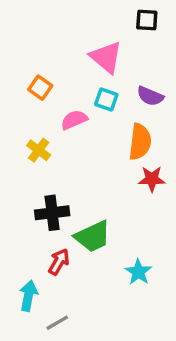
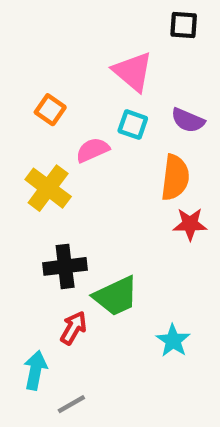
yellow cross: (39, 150) -> (48, 188), size x1.5

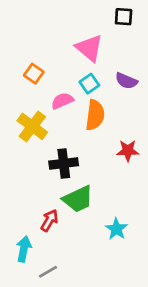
cyan square: (133, 125) -> (89, 84), turned 36
orange semicircle: (175, 177) -> (95, 115), moved
black cross: (65, 266) -> (64, 163), moved

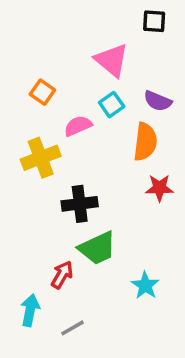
orange semicircle: (95, 115) -> (145, 142), moved
yellow cross: (32, 126) -> (41, 158), turned 32
gray line: (48, 272) -> (73, 328), moved

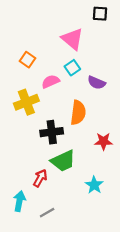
purple semicircle: (158, 101) -> (97, 83), moved
orange semicircle: (145, 142) -> (78, 113), moved
red star: (159, 188) -> (103, 141), moved

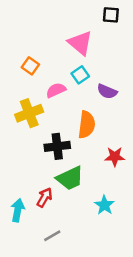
cyan arrow: (19, 201) -> (18, 210), moved

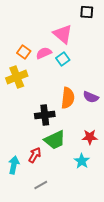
pink semicircle: (56, 90) -> (44, 53), moved
purple semicircle: (107, 91) -> (91, 97), moved
yellow cross: (29, 113) -> (17, 77), moved
red star: (115, 157) -> (90, 137), moved

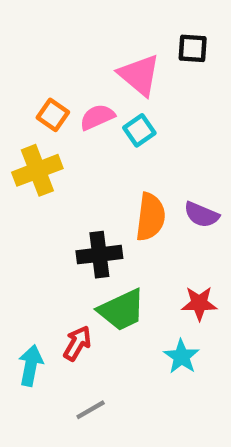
black square: (87, 12) -> (193, 48), moved

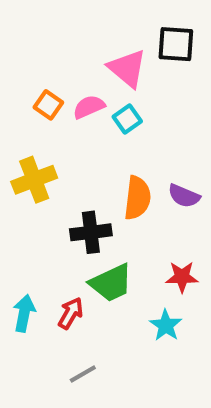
black square: (193, 48) -> (176, 44), size x1.4
yellow cross: (37, 170) -> (34, 180), moved
cyan arrow: (31, 365) -> (24, 313), moved

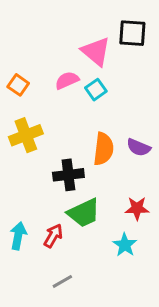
orange square: (48, 105) -> (18, 85), moved

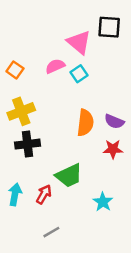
black cross: (68, 175) -> (28, 144), moved
red star: (137, 208) -> (113, 149), moved

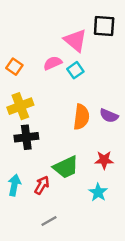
red star: (113, 149) -> (104, 160), moved

